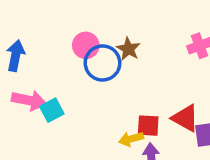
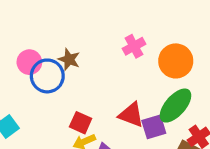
red square: (148, 126) -> (81, 123), moved, turned 30

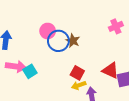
brown star: (69, 59) -> (73, 41), moved

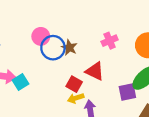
pink cross: (116, 26) -> (110, 41), moved
red triangle: (110, 71) -> (95, 71), moved

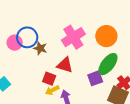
pink cross: (110, 41) -> (73, 37), size x1.6
blue circle: (53, 48) -> (27, 37), moved

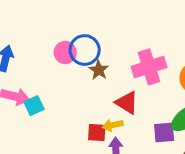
red square: (49, 79) -> (97, 133), moved, turned -32
yellow arrow: (52, 90) -> (113, 125), moved

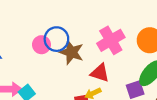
brown star: (99, 70) -> (71, 52), size x1.5

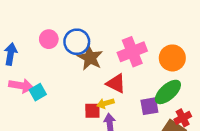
pink circle: (41, 45) -> (49, 39), moved

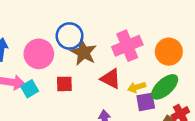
pink circle: (49, 39) -> (39, 54), moved, size x1.5
yellow arrow: (105, 103) -> (137, 87), moved
red square: (92, 111) -> (64, 84), moved

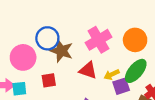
cyan square: (30, 89) -> (19, 89), turned 32

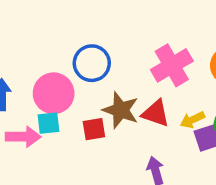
brown star: (61, 51) -> (121, 110), moved
cyan square: (19, 89) -> (48, 123), moved

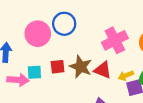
blue circle: (92, 63) -> (64, 24), moved
pink circle: (54, 93) -> (38, 34), moved
red square: (94, 129) -> (58, 67), moved

